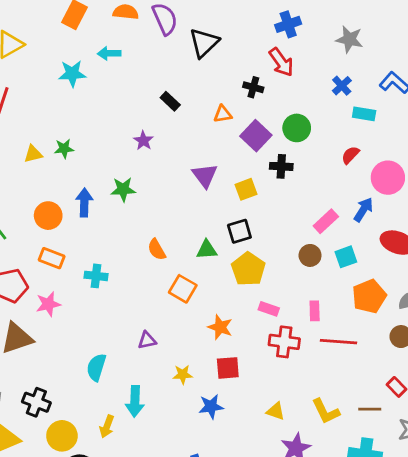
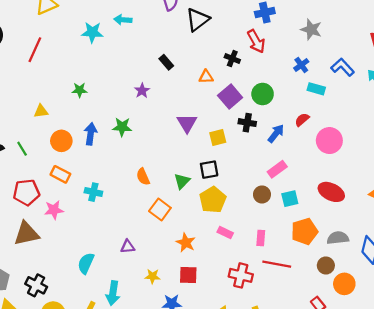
yellow triangle: (33, 154) -> (41, 111), moved
blue arrow: (363, 210) -> (276, 133), moved
green triangle: (207, 250) -> (182, 181), turned -48
red cross: (284, 342) -> (241, 275), moved

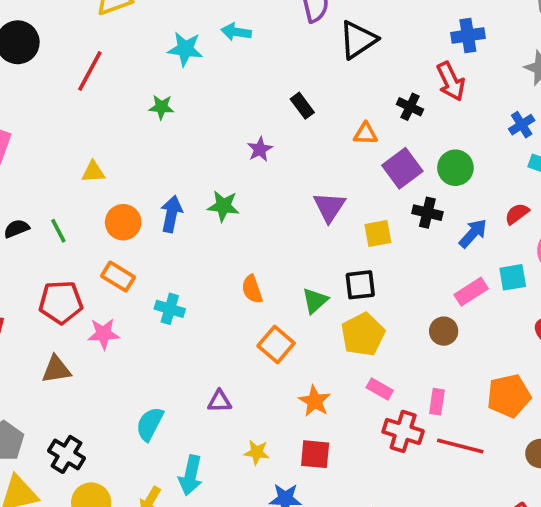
green star: (80, 90) -> (161, 107), moved
cyan square: (290, 199) -> (513, 277), moved
brown triangle: (26, 234) -> (56, 369), size x0.7
red cross: (241, 275) -> (403, 431), moved

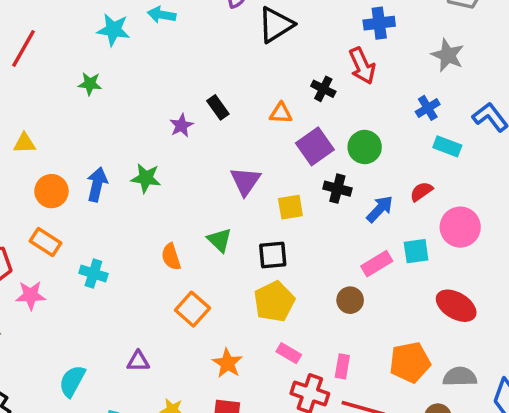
black rectangle: (302, 106) -> (218, 107), moved
green triangle: (315, 301) -> (219, 240), moved, turned -36

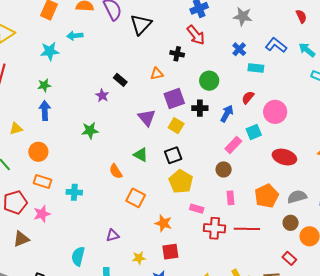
purple square: (315, 146) -> (174, 99), moved, turned 30
blue arrow: (97, 184) -> (45, 110), moved
yellow square: (290, 207) -> (176, 126), turned -35
pink rectangle: (342, 366) -> (231, 198), moved

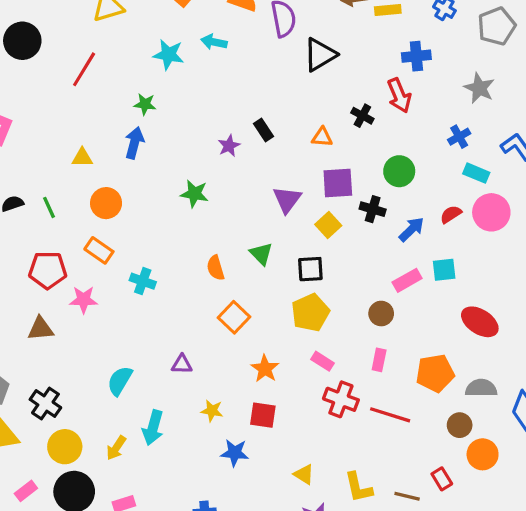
pink circle: (275, 112) -> (491, 212), moved

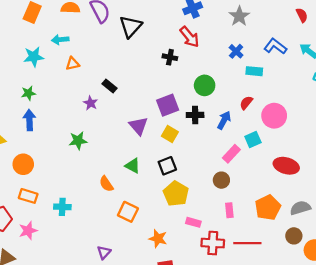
gray star: (479, 88) -> (239, 16), turned 30
orange triangle: (322, 137) -> (73, 64), moved
pink circle: (491, 212) -> (274, 116), moved
purple triangle: (182, 364) -> (104, 252), turned -32

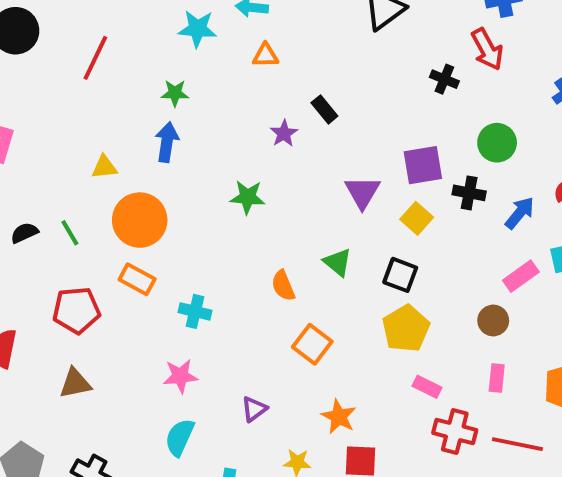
orange circle: (23, 164) -> (140, 220), size x1.4
black square: (167, 166) -> (400, 275), turned 30
pink star: (28, 231) -> (180, 376), moved
orange star: (158, 239) -> (339, 417), moved

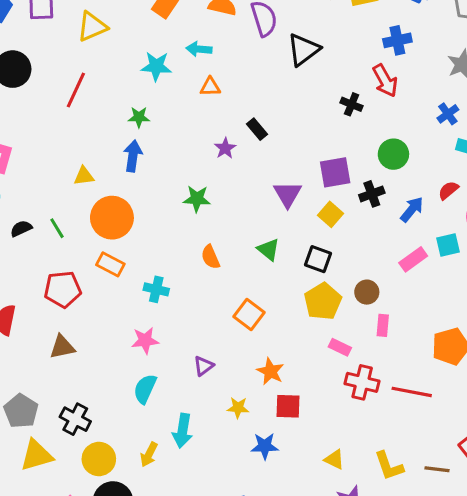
black cross: (469, 193) -> (372, 194), turned -30
orange semicircle: (283, 286) -> (210, 257), moved
brown circle: (493, 320) -> (367, 292), moved
pink rectangle: (497, 378) -> (383, 325), moved

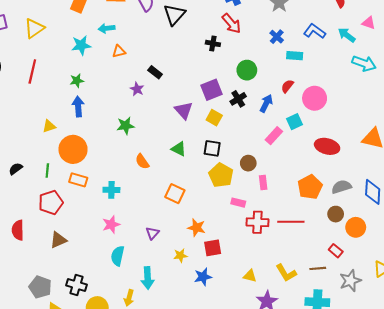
green line: (57, 228) -> (47, 171), moved, turned 48

